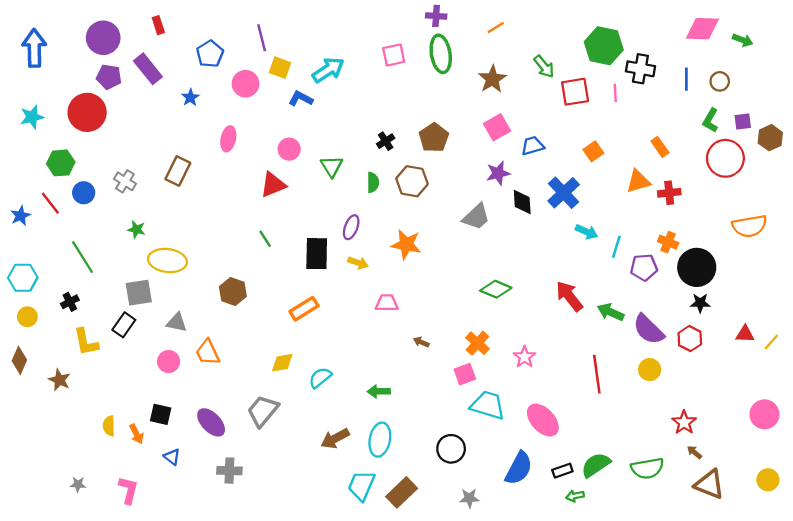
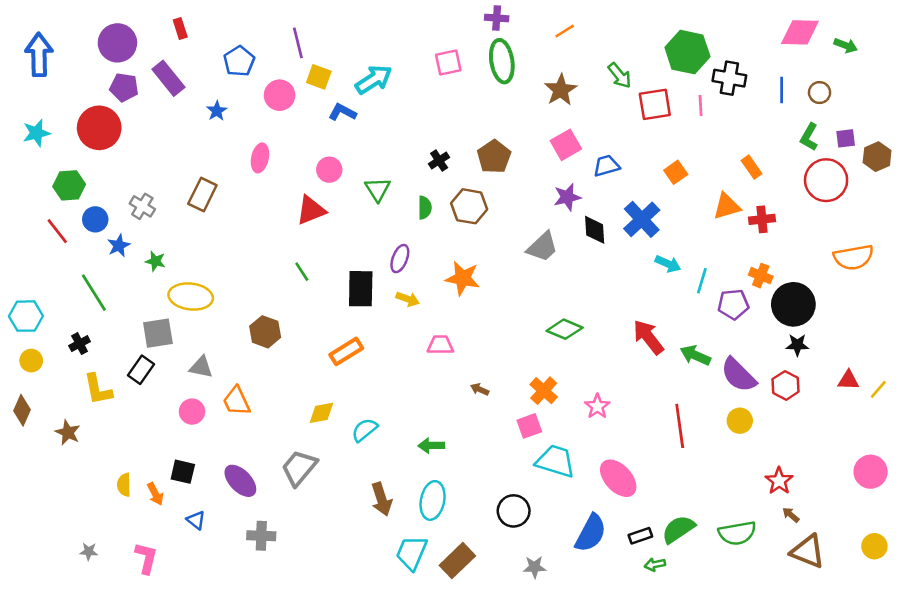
blue star: (20, 216) -> (119, 246), moved
brown arrow: (335, 438) -> (382, 499), turned -80

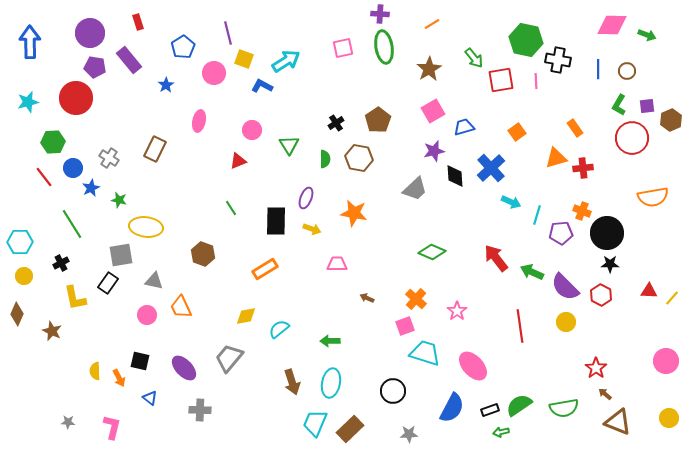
red triangle: (311, 210) -> (238, 161), size x0.7

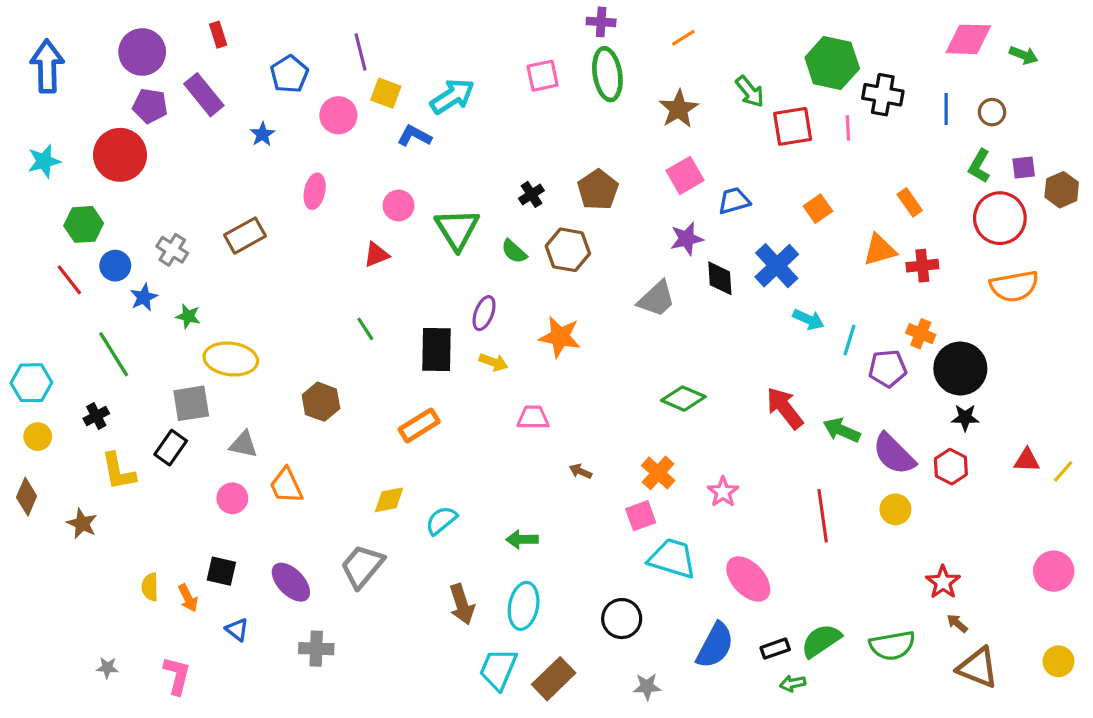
green triangle: (289, 145) -> (457, 229), size x1.4
brown rectangle: (155, 149) -> (245, 236), turned 35
green semicircle: (325, 159) -> (514, 251), turned 132
orange semicircle: (653, 197) -> (1014, 286), moved

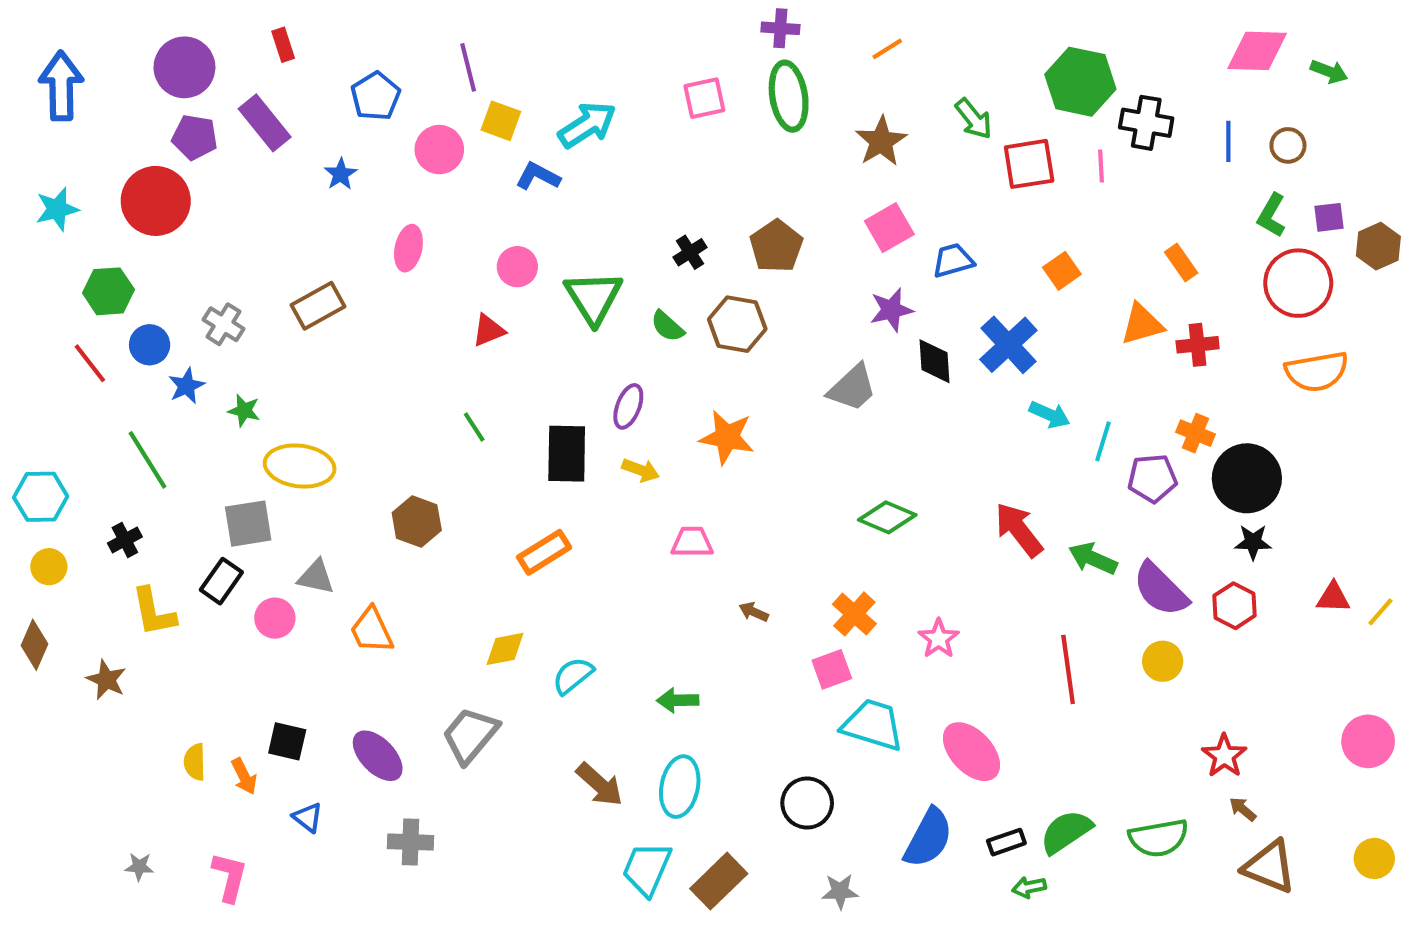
pink circle: (232, 498) -> (275, 618), moved
brown arrow: (462, 604) -> (600, 785), turned -30

